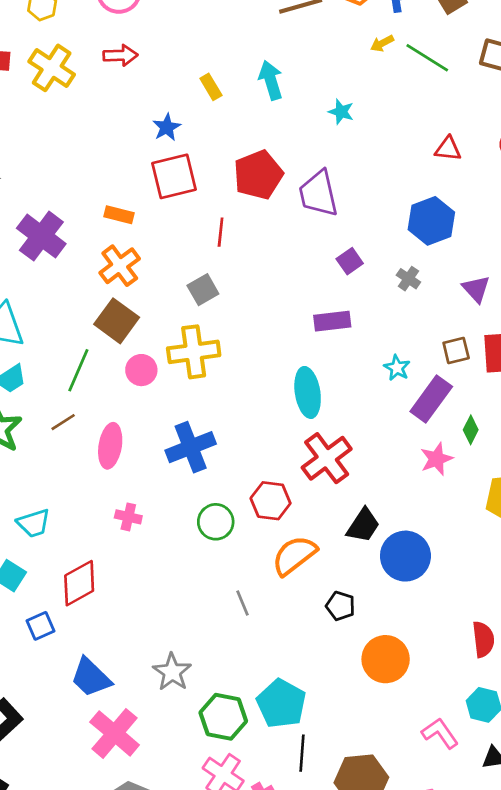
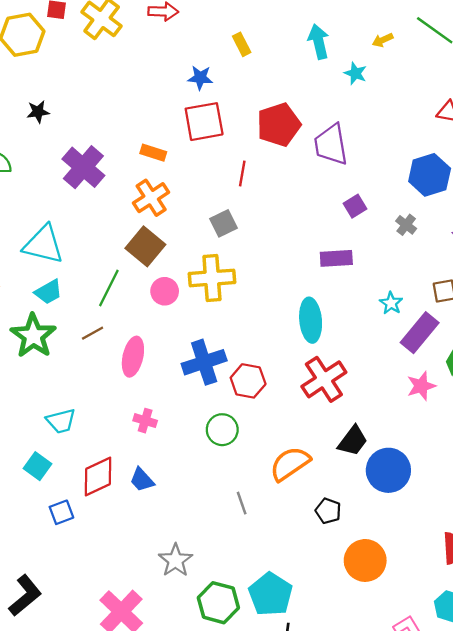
yellow arrow: (382, 43) -> (383, 40), moved
cyan arrow: (271, 80) -> (319, 42), moved
blue star: (167, 127) -> (200, 78), turned 30
red hexagon: (271, 501) -> (248, 381), moved
blue trapezoid: (91, 677) -> (142, 480), moved, size x0.7

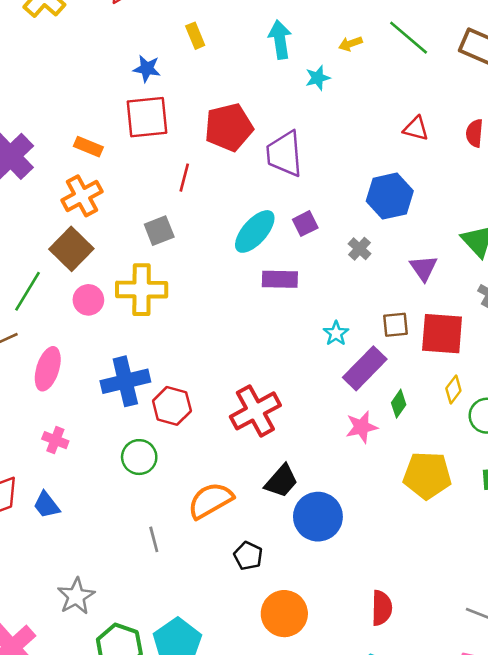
cyan star: (356, 73) -> (318, 78), turned 30
cyan ellipse: (311, 320) -> (255, 231), moved, turned 42

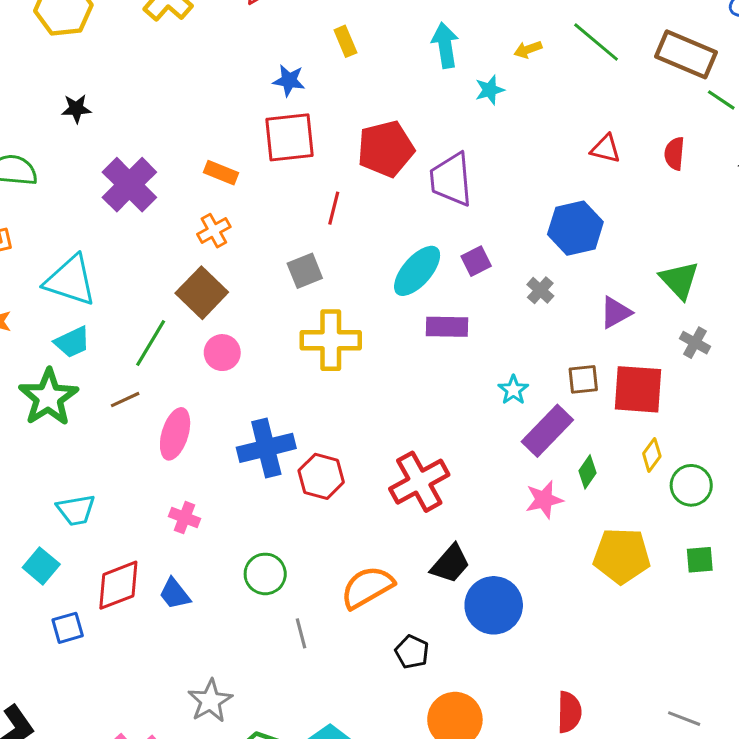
orange cross: (82, 196) -> (214, 231), size x0.7
purple triangle: (424, 268) -> (616, 312), turned 36
yellow cross: (142, 290) -> (331, 340), moved
green circle: (139, 457) -> (265, 574), moved

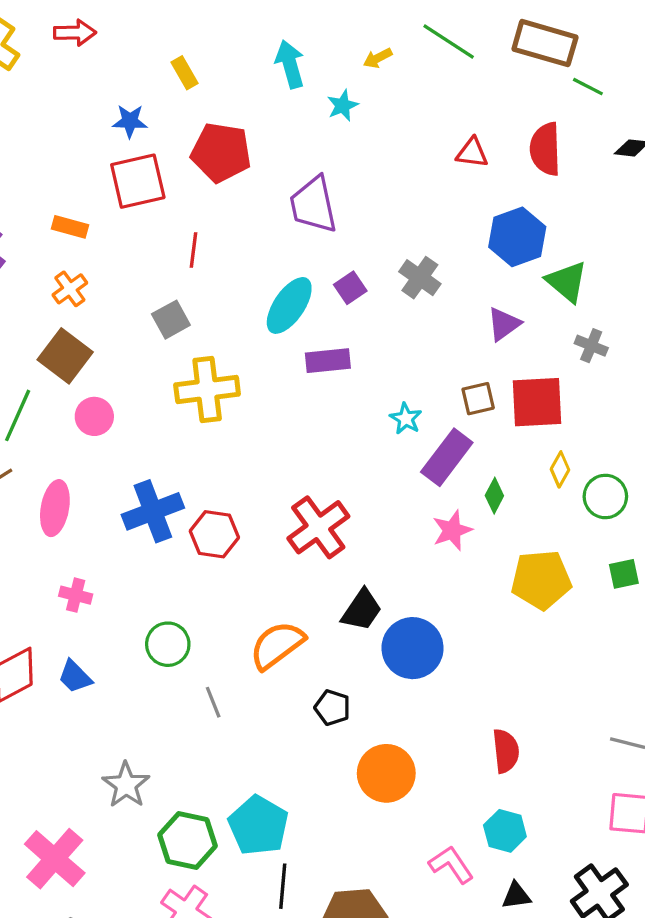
red pentagon: (386, 149) -> (221, 152), moved, turned 30
red semicircle: (674, 154) -> (545, 149), size x1.5
blue hexagon: (575, 228) -> (517, 237), moved
gray cross: (540, 290) -> (420, 278), moved, size x1.4

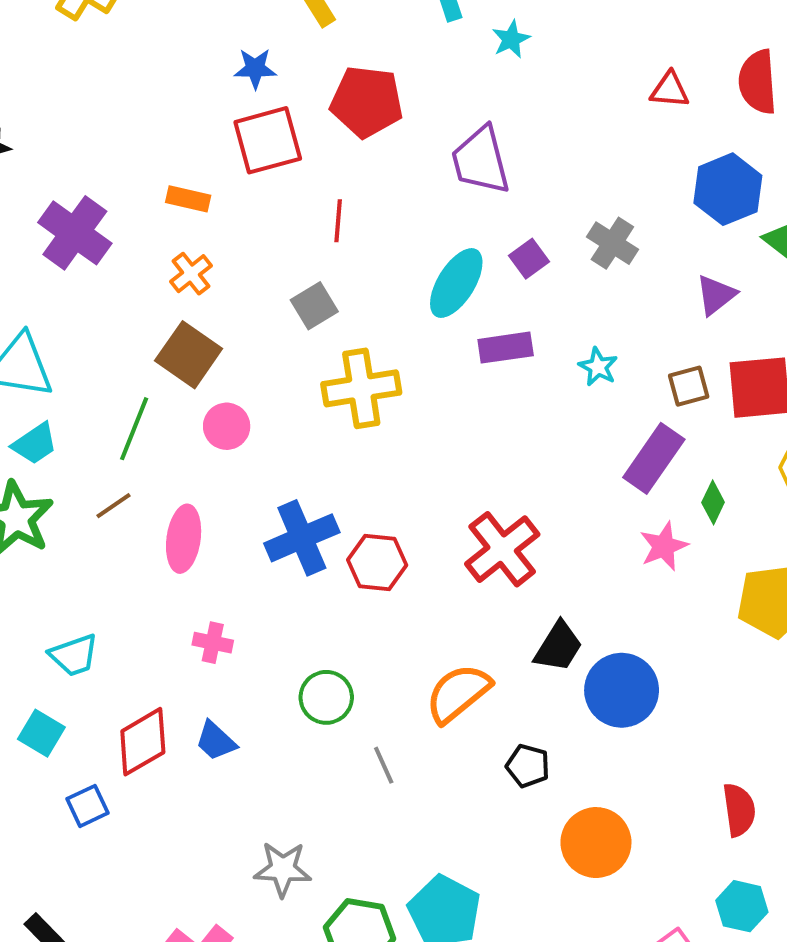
cyan star: (406, 419) -> (598, 367), moved
gray star: (126, 785) -> (283, 869), turned -30

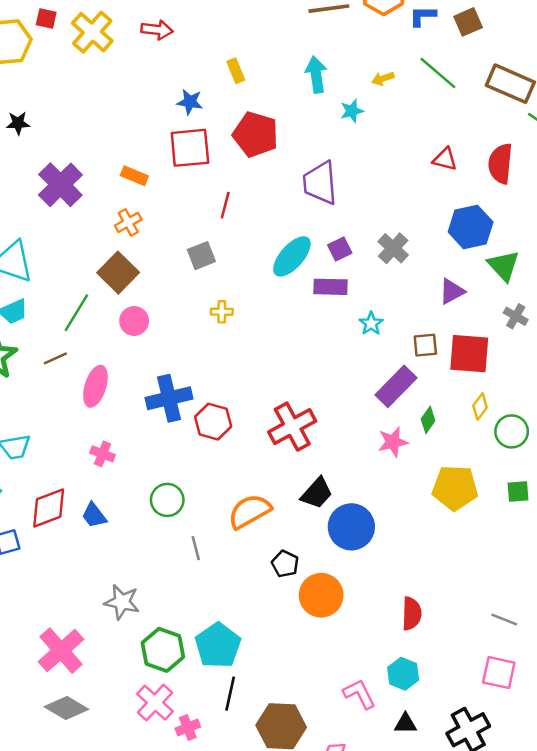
purple rectangle: (506, 348) -> (331, 287), moved
yellow cross: (361, 388) -> (222, 312), size x0.5
orange circle: (596, 843) -> (321, 595), moved

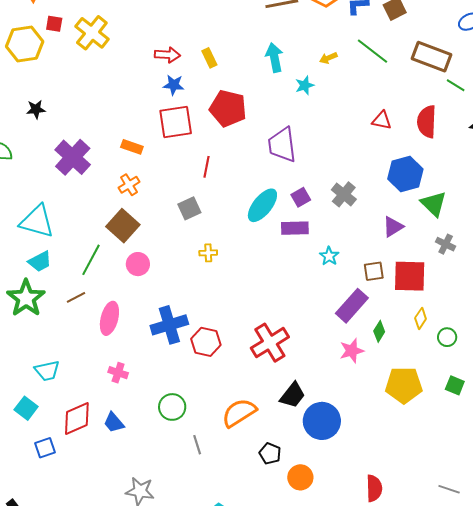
red arrow: (157, 30) -> (167, 55), moved
green circle: (512, 431) -> (447, 337), size x0.7
green square: (518, 492) -> (455, 385), turned 30
orange circle: (321, 595) -> (300, 477), size x0.7

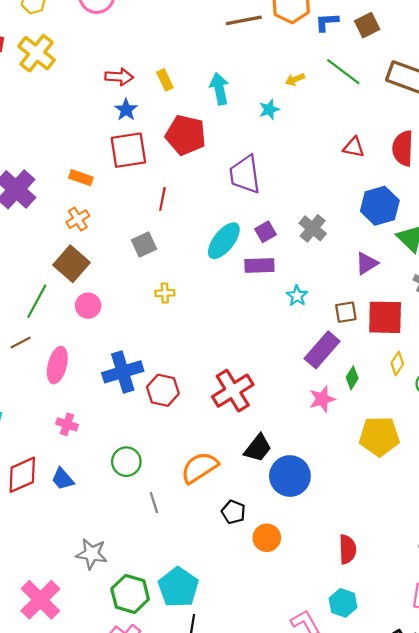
cyan arrow: (274, 58) -> (219, 89), moved
blue star: (174, 85) -> (126, 110), turned 30

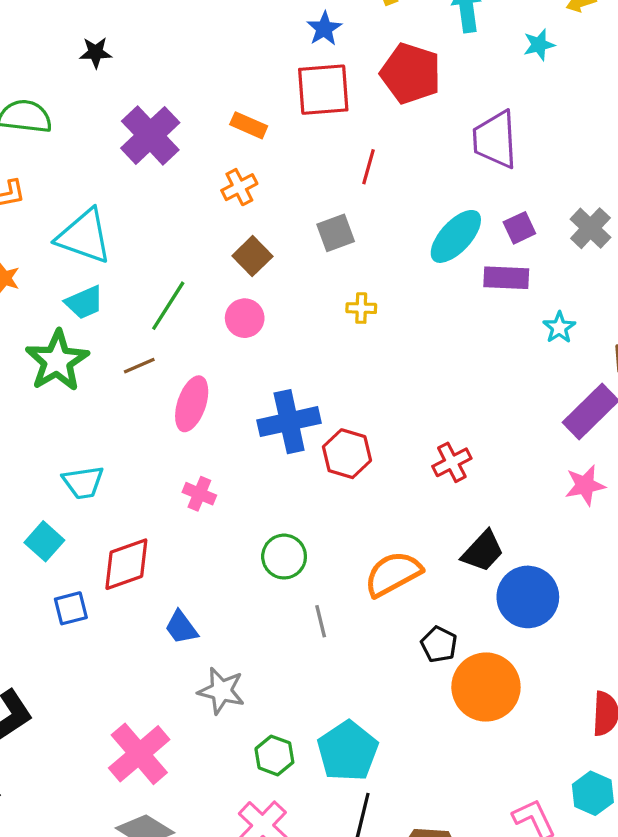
brown square: (71, 264) -> (252, 256), moved, size x0.7
red cross: (233, 391) -> (452, 462), size x0.6
blue trapezoid: (63, 479) -> (181, 627), moved
orange circle: (267, 538) -> (486, 687), size x1.6
green hexagon: (130, 594) -> (274, 755), size x0.7

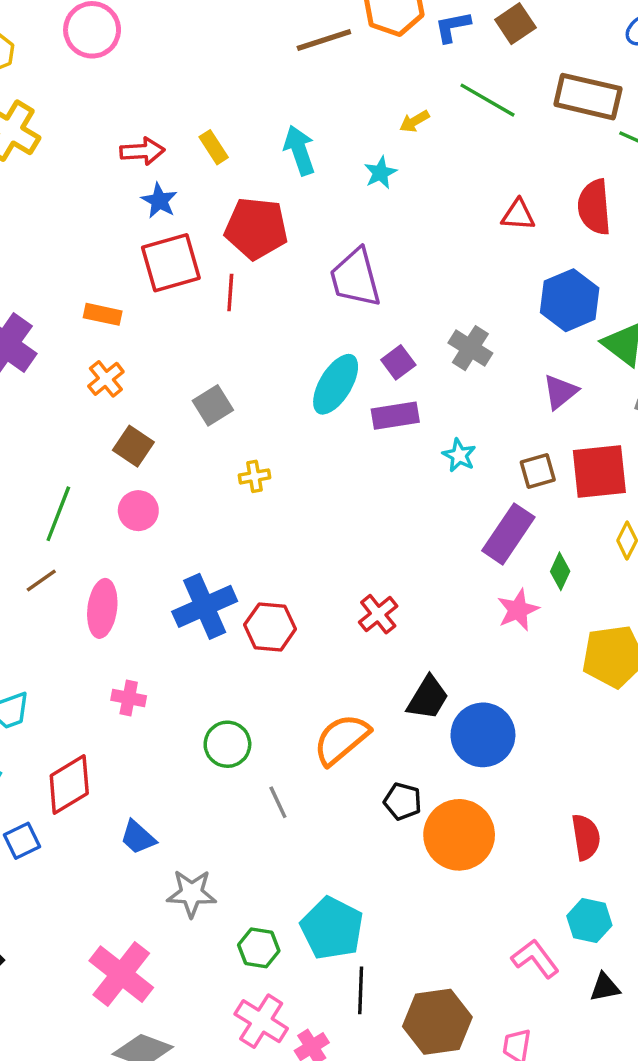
red line: (369, 167) -> (230, 293), moved

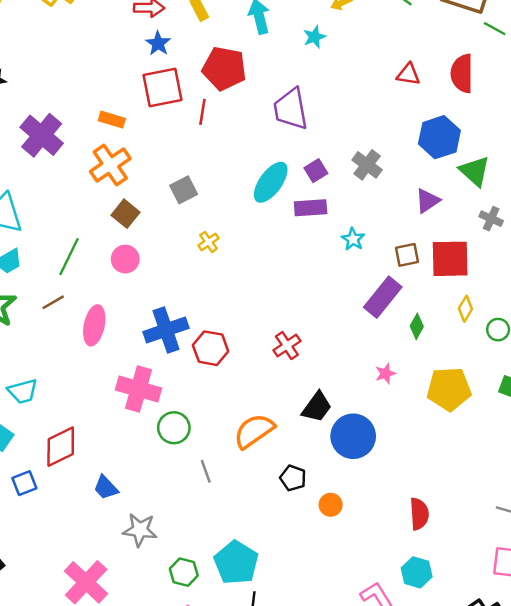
orange cross: (106, 379) -> (110, 165), size x1.6
yellow cross: (254, 476) -> (208, 242), turned -30
pink star: (518, 610) -> (385, 374), moved, size x0.7
pink cross: (129, 698) -> (138, 389), moved, size x1.8
orange circle: (459, 835) -> (331, 505), size x0.5

